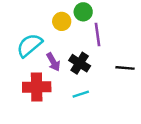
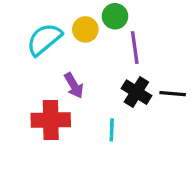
cyan semicircle: (29, 45) -> (44, 39), moved
black cross: (80, 63) -> (136, 92), moved
cyan line: (81, 94) -> (112, 130), turned -70

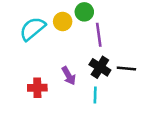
purple arrow: (74, 85) -> (69, 76), moved
red cross: (51, 120) -> (37, 88), size x0.7
cyan line: (112, 130) -> (95, 95), moved

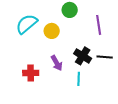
yellow circle: (63, 22) -> (52, 31), moved
purple line: (99, 35) -> (99, 25), moved

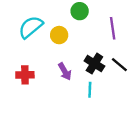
black line: (105, 57) -> (119, 65), turned 35
red cross: (31, 73) -> (25, 75), moved

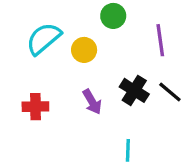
cyan line: (90, 90) -> (128, 150), moved

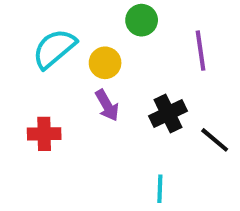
black cross: (134, 90) -> (168, 114), turned 32
black line: (170, 92) -> (215, 140), moved
purple arrow: (92, 102) -> (107, 105), moved

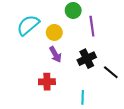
purple line: (200, 51) -> (92, 26), moved
red cross: (44, 134) -> (47, 82), moved

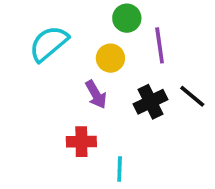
yellow circle: (54, 32) -> (110, 58), moved
black line: (111, 72) -> (192, 96), moved
cyan line: (83, 97) -> (120, 169), moved

